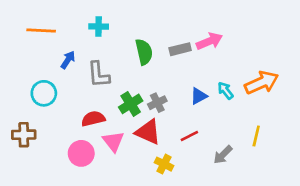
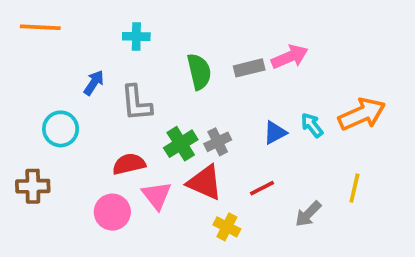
orange line: (41, 30) -> (40, 27), moved

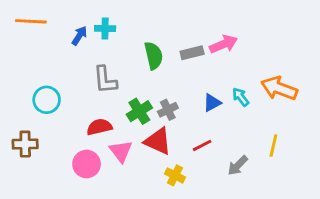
blue arrow: (94, 83) -> (79, 36), moved
orange arrow: (362, 114) -> (279, 88), turned -136

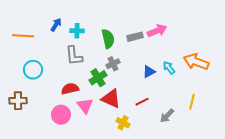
orange line: (31, 21) -> (23, 36), moved
cyan cross: (105, 28) -> (77, 31), moved
gray cross: (168, 110) -> (113, 64), moved

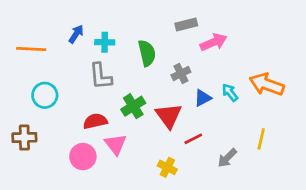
gray rectangle: (135, 37) -> (186, 25), moved
gray cross: (113, 64) -> (181, 74), moved
red triangle: (111, 99) -> (169, 116), moved, turned 30

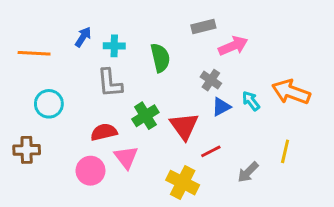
gray cross: (181, 74) -> (211, 80), moved, turned -30
yellow cross: (167, 167) -> (183, 183), size x1.5

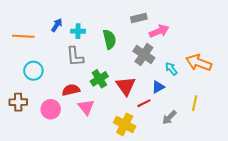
gray cross: (211, 80) -> (144, 54), size x1.5
blue triangle: (221, 107) -> (158, 87), moved
pink circle: (90, 171) -> (51, 109), moved

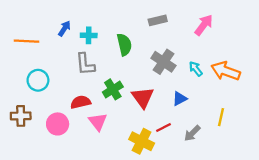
pink arrow: (159, 31) -> (204, 25), moved, turned -30
cyan arrow: (171, 69) -> (196, 69), moved
red line: (144, 103) -> (163, 127), moved

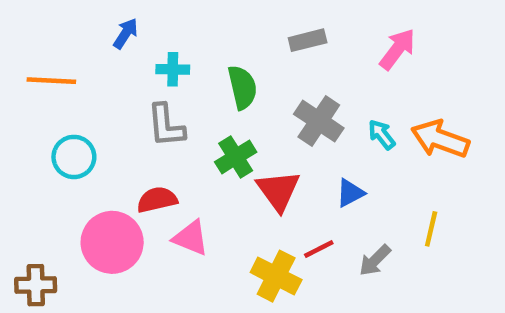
blue arrow: (64, 28) -> (126, 33), moved
green cross: (113, 89) -> (236, 157), moved
brown cross: (21, 116) -> (36, 285), moved
pink triangle: (98, 122) -> (191, 238), turned -30
pink circle: (58, 124) -> (112, 242), size x1.4

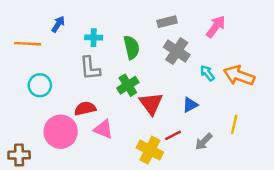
blue arrow: (126, 33) -> (58, 24), moved
gray cross: (319, 121) -> (177, 51), moved

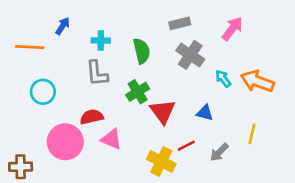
blue triangle: (190, 105) -> (205, 113), turned 42

